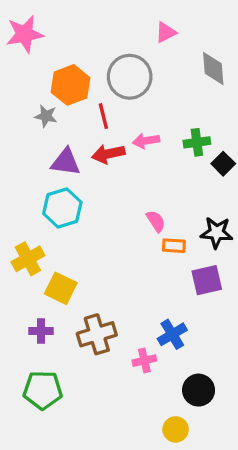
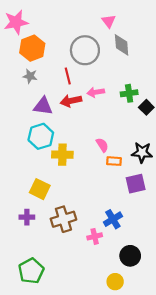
pink triangle: (166, 32) -> (109, 21), turned -40
gray diamond: (213, 69) -> (122, 45), moved
orange hexagon: (71, 85) -> (32, 48), moved
yellow cross: (28, 259) -> (62, 155), moved, turned 30
green pentagon: (43, 390) -> (31, 271), moved, turned -30

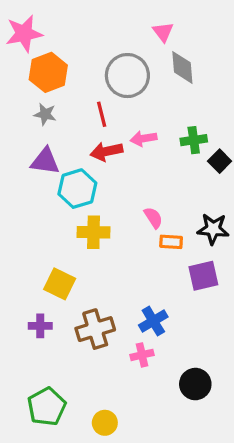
purple triangle: (43, 106) -> (45, 161), moved
cyan hexagon: (41, 136) -> (77, 189), moved
blue cross: (113, 219) -> (153, 321), moved
yellow circle: (115, 282) -> (105, 423), moved

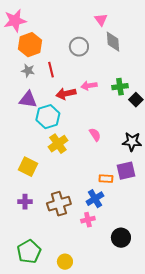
gray circle: (127, 76) -> (79, 47), size x0.7
red line: (102, 114) -> (51, 70), moved
yellow cross: (94, 232) -> (58, 144), turned -36
orange rectangle: (171, 242) -> (106, 179), moved
yellow square: (60, 284) -> (28, 167), moved

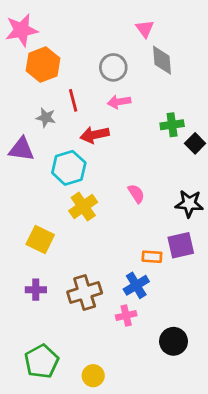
gray star: (28, 71) -> (46, 118), moved
pink arrow: (89, 86) -> (119, 102), moved
purple triangle: (28, 100) -> (22, 149), moved

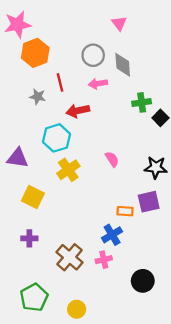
gray diamond: (162, 60) -> (123, 65), moved
purple triangle: (22, 149) -> (18, 158), moved
brown cross: (85, 293) -> (70, 257), moved, turned -32

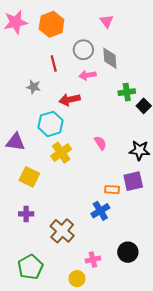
orange hexagon: (35, 53) -> (52, 24), moved
red line: (60, 82) -> (54, 64), moved
pink cross: (104, 260) -> (93, 260), moved
yellow circle: (77, 309) -> (77, 279), moved

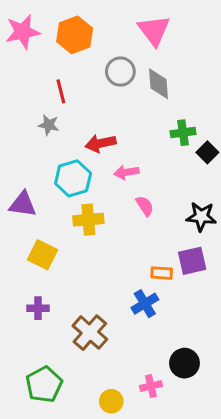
pink triangle: (107, 21) -> (154, 30), size x1.6
red line: (54, 64) -> (61, 91), moved
pink arrow: (88, 75) -> (126, 172), moved
yellow cross: (61, 153) -> (88, 220), turned 30
pink cross: (93, 260) -> (151, 386), moved

